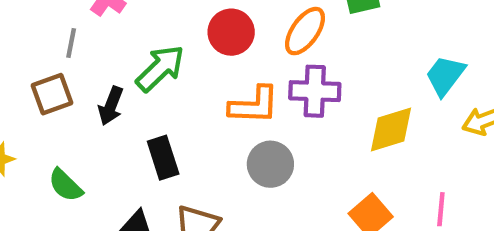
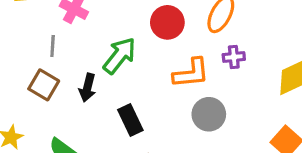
purple cross: (315, 91) -> (234, 57), size x0.6
brown square: (52, 94) -> (44, 85), turned -32

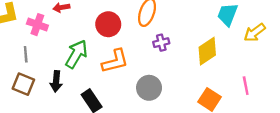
orange L-shape: (191, 73) -> (115, 61), moved

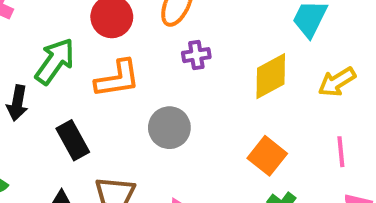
yellow arrow: (255, 33) -> (337, 82), moved
pink line: (246, 86) -> (341, 152), moved

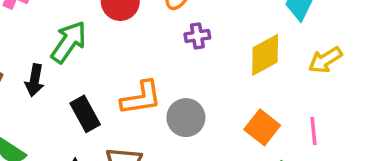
orange L-shape: (117, 79) -> (141, 98), moved
gray circle: (169, 128) -> (186, 118), moved
pink line: (341, 152) -> (314, 131), moved

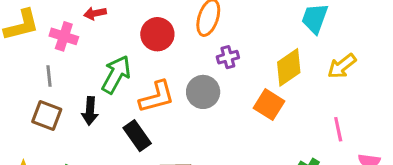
orange L-shape: (141, 98) -> (157, 97), moved
gray circle: (186, 118) -> (203, 92), moved
orange square: (262, 127) -> (269, 105), moved

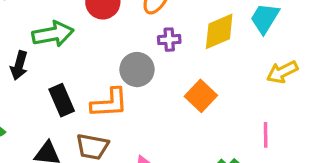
yellow diamond: (289, 67) -> (219, 31), moved
green arrow: (116, 74) -> (53, 34), turned 39
orange L-shape: (157, 97) -> (109, 103), moved

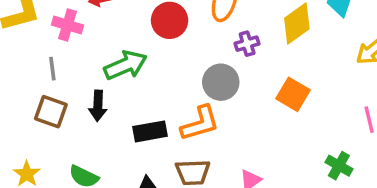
black rectangle: (62, 100) -> (150, 131), turned -64

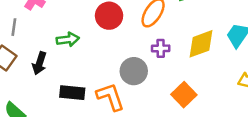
green arrow: (125, 65) -> (68, 39), size x0.7
orange L-shape: (200, 123) -> (110, 97), turned -108

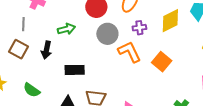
gray circle: (134, 71) -> (107, 34), moved
orange L-shape: (110, 97) -> (130, 52), moved

